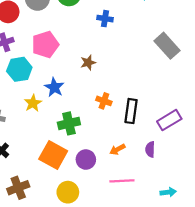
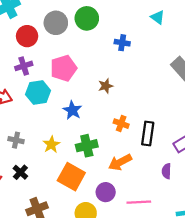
yellow star: (33, 103) -> (51, 145), moved
orange arrow: (117, 149) -> (120, 162), moved, size x1.5
purple circle: (86, 160) -> (106, 192), moved

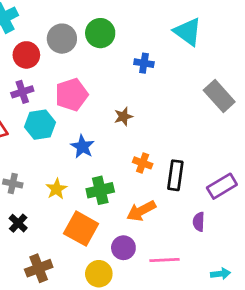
cyan triangle: (158, 17) -> (188, 32), size x1.6

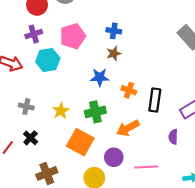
blue cross: (144, 63) -> (114, 31), moved
blue star: (82, 147) -> (100, 77), moved, turned -30

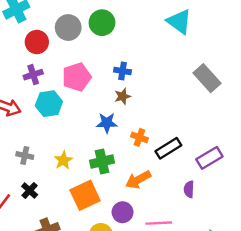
black rectangle: (155, 100) -> (168, 148), turned 50
orange square: (80, 142) -> (85, 195), turned 36

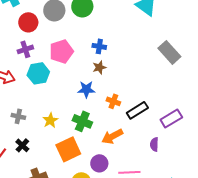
green cross: (102, 162) -> (82, 121), turned 36

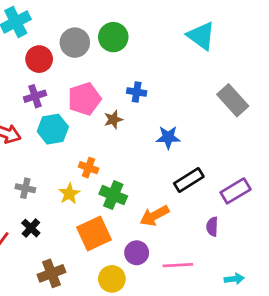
brown star: (99, 67) -> (113, 120), moved
blue star: (86, 89) -> (168, 137), moved
orange cross: (113, 101) -> (89, 168), moved

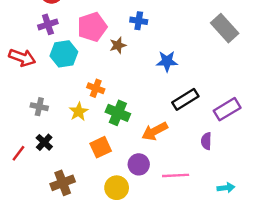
orange square: (94, 234) -> (101, 147), size x0.7

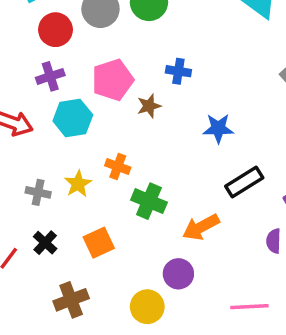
yellow star: (79, 112) -> (78, 184), moved
orange square: (101, 147) -> (99, 243), moved
pink line: (176, 175) -> (249, 307), moved

